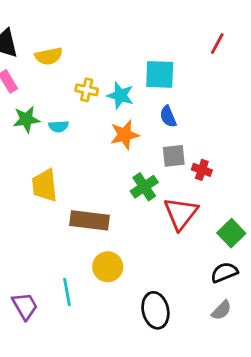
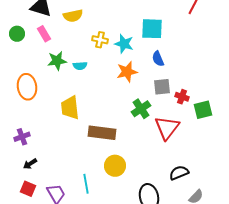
green square: (231, 233) -> (203, 110), moved, turned 30
black semicircle: (224, 272) -> (179, 173), moved

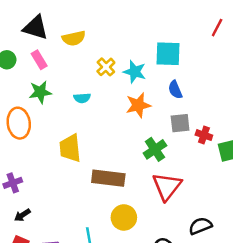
yellow cross: (100, 40) -> (106, 67), turned 35
green star: (57, 61) -> (40, 92), moved
red triangle: (167, 128) -> (167, 186), moved

